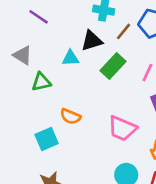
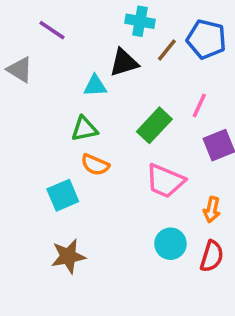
gray triangle: (23, 55) -> (20, 70), moved
green rectangle: (113, 66) -> (154, 125), moved
green triangle: (41, 82) -> (84, 129), moved

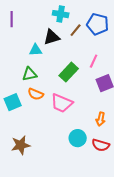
purple line: (52, 30) -> (12, 19), turned 56
pink trapezoid: (165, 181) -> (62, 103), moved
cyan square: (63, 195) -> (13, 102), moved
red semicircle: (212, 256) -> (101, 145), turned 90

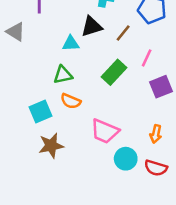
brown line: (76, 30) -> (123, 33), moved
pink trapezoid: (62, 103) -> (105, 131), moved
brown star: (21, 145) -> (51, 146), moved

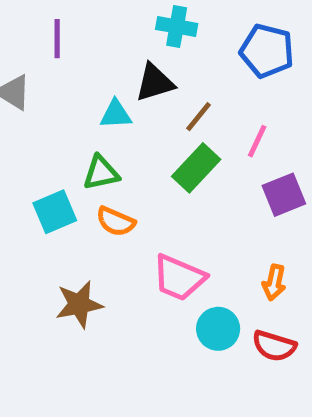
brown line: (123, 33) -> (199, 117), moved
cyan square: (41, 112) -> (55, 212), moved

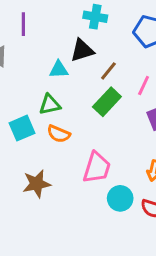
pink trapezoid: (179, 278) -> (97, 168), turned -96

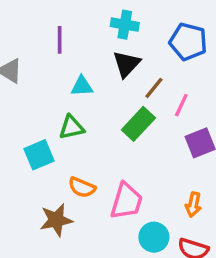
purple line: (23, 24) -> (60, 40), moved
black triangle: (82, 50) -> (126, 64), moved, turned -30
brown line: (108, 71) -> (154, 88), moved
orange semicircle: (59, 134) -> (82, 187), moved

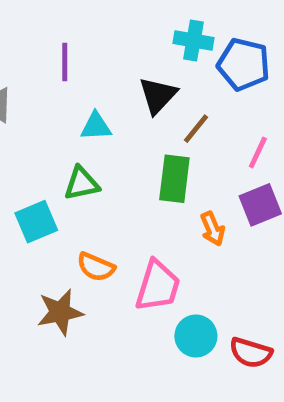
cyan cross: (125, 25) -> (194, 41), moved
pink line: (181, 105) -> (258, 153), moved
green rectangle: (138, 124) -> (174, 179), turned -36
orange arrow: (193, 205) -> (213, 229), moved, turned -35

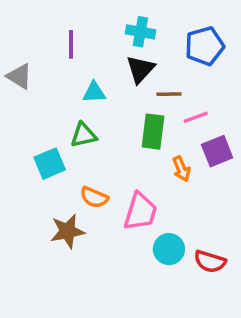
cyan cross: (194, 41) -> (140, 32), moved
blue pentagon: (244, 64) -> (205, 46), turned -30
brown line: (196, 129) -> (169, 94), turned 50
pink line: (258, 153) -> (196, 117), moved, turned 45

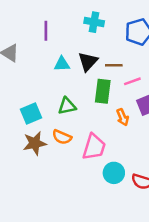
black triangle: (140, 69) -> (88, 62), moved
green triangle: (83, 135) -> (67, 106), moved
brown star: (67, 231) -> (35, 143), moved

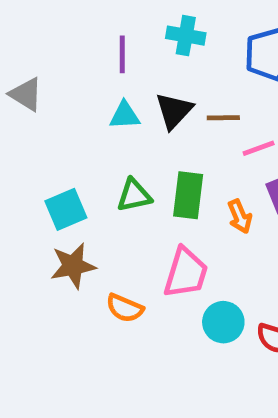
purple line: (46, 31) -> (122, 54), moved
green rectangle: (103, 91) -> (188, 195), moved
orange semicircle: (62, 137) -> (125, 308), moved

